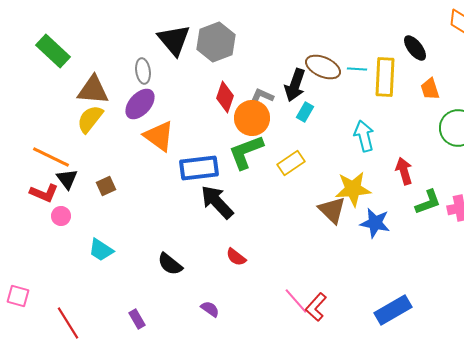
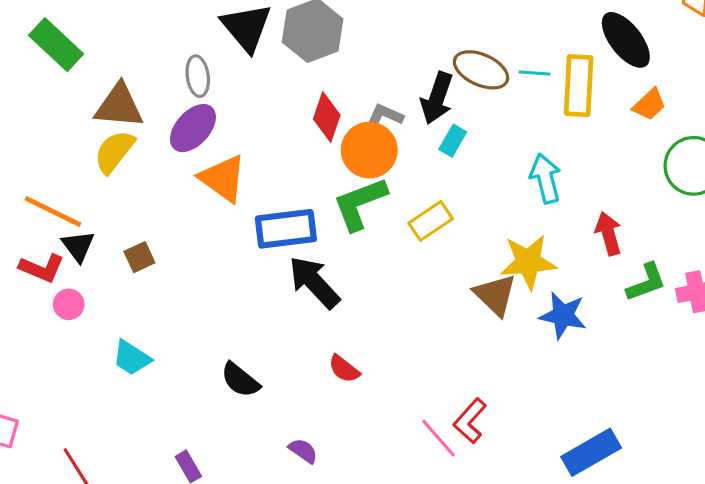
black ellipse: (415, 48) -> (626, 40), size x1.4
orange trapezoid: (430, 89) -> (649, 104), turned -115
red L-shape: (316, 307) -> (470, 421), moved

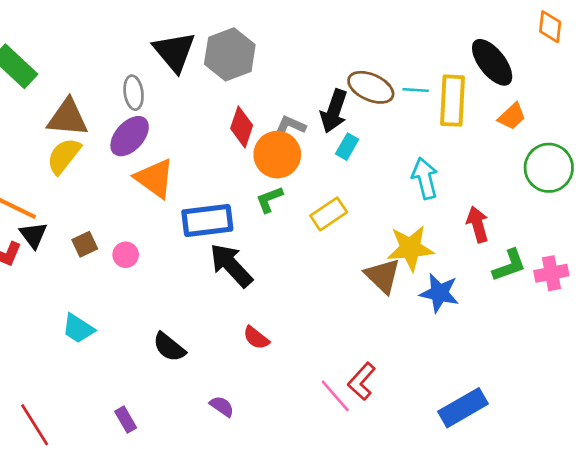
green L-shape: (360, 204) -> (269, 199), size x0.6
pink circle: (69, 304) -> (126, 255), moved

